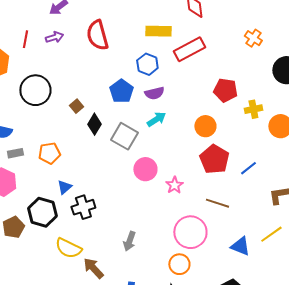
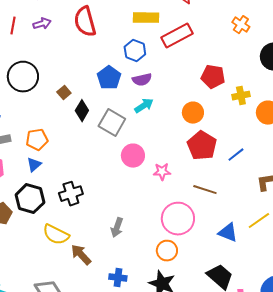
pink star: (174, 185) -> (162, 172), turned 30
blue triangle: (64, 187) -> (34, 165), moved

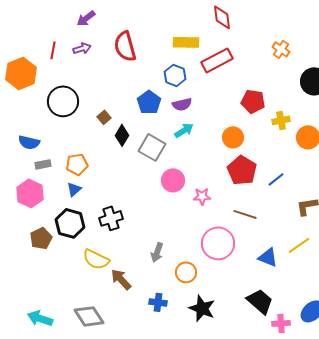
orange circle: (167, 251) -> (186, 272), moved

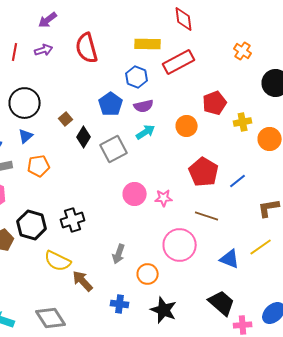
red pentagon: (253, 101) -> (215, 103), turned -30
orange circle: (233, 137) -> (187, 126), moved
gray square: (152, 147) -> (114, 149), turned 32
pink circle: (173, 180) -> (135, 194), moved
blue triangle: (74, 189) -> (26, 136), moved

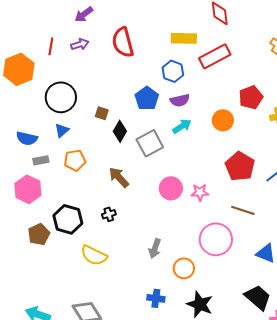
brown square: (66, 119) -> (102, 113), turned -32
black cross: (73, 220) -> (109, 214), size x0.6
brown arrow: (83, 281) -> (119, 177), moved

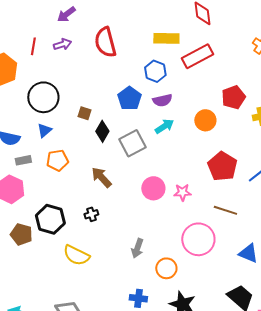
brown pentagon: (39, 234) -> (21, 234), turned -30

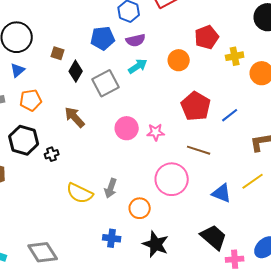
blue pentagon: (129, 98) -> (103, 38), turned 30
black cross: (91, 214) -> (52, 154), moved
black hexagon: (50, 219) -> (24, 140), moved
yellow semicircle: (76, 255) -> (80, 193), moved

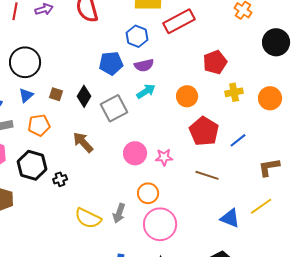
brown square: (58, 53) -> (56, 94), moved
yellow cross: (235, 56) -> (234, 92), moved
orange circle: (179, 60) -> (187, 96), moved
pink circle: (172, 179) -> (160, 224), moved
orange circle: (140, 208) -> (148, 193), moved

